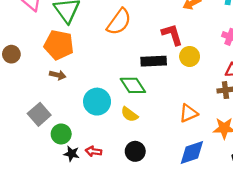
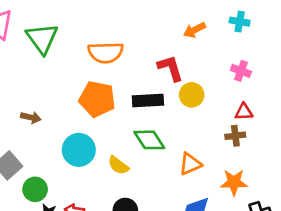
orange semicircle: (119, 22) -> (106, 53), turned 52
orange pentagon: (59, 45) -> (97, 99), moved
green diamond: (133, 85) -> (149, 140), moved

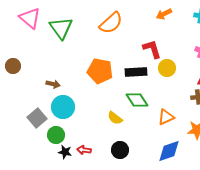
orange arrow: (194, 30) -> (164, 14), moved
orange semicircle: (106, 53) -> (111, 23), moved, turned -40
cyan circle: (79, 150) -> (63, 107), moved

